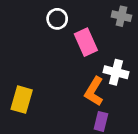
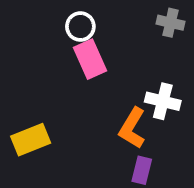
pink rectangle: (86, 42) -> (90, 59), moved
yellow rectangle: (22, 100) -> (31, 140), turned 52

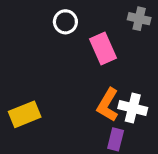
pink rectangle: (90, 59) -> (103, 48), moved
white cross: (163, 101) -> (133, 108), moved

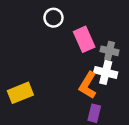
gray cross: (139, 19) -> (110, 51), moved
white cross: (133, 108) -> (106, 72), moved

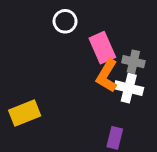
orange L-shape: (88, 85) -> (107, 76), moved

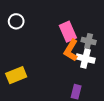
white circle: (65, 21) -> (16, 21), moved

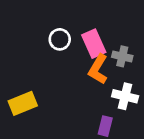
white circle: (16, 21) -> (60, 39), moved
white cross: (85, 59) -> (125, 96), moved

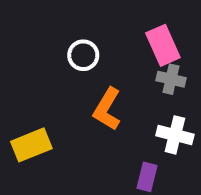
pink rectangle: (94, 44) -> (163, 45), moved
orange L-shape: (98, 69) -> (107, 109), moved

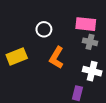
pink rectangle: (163, 45) -> (86, 24), turned -60
yellow rectangle: (31, 145) -> (17, 57), moved

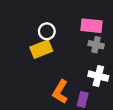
yellow rectangle: (17, 57) -> (41, 49), moved
orange L-shape: (56, 58) -> (60, 92), moved

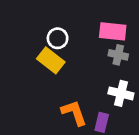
yellow rectangle: (41, 49) -> (51, 60), turned 60
orange L-shape: (60, 92) -> (74, 113), turned 130

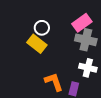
pink rectangle: (113, 31) -> (82, 23), turned -42
gray cross: (118, 55) -> (86, 40), size x1.5

